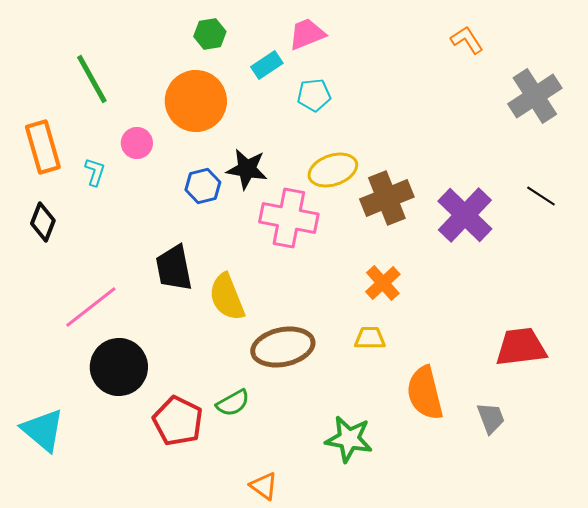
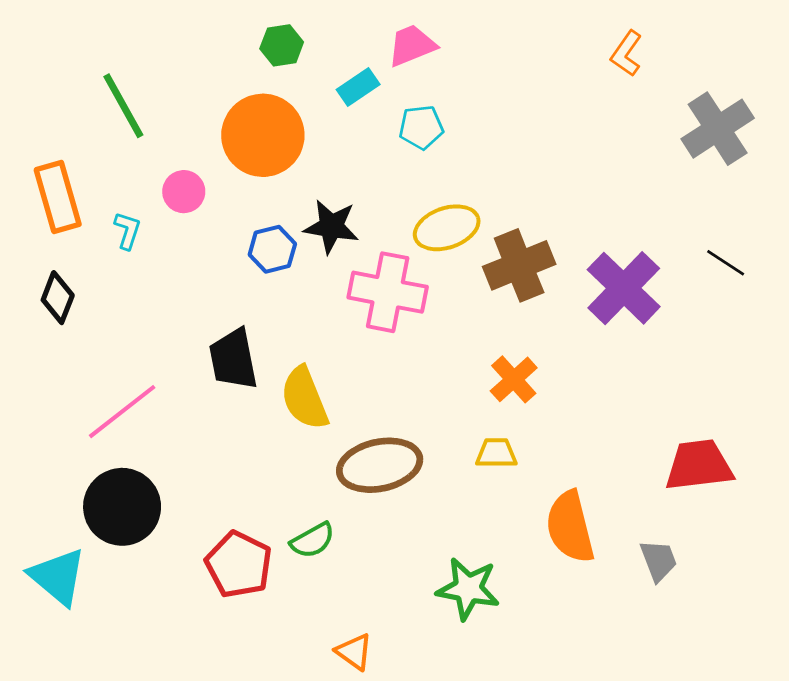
orange L-shape: (467, 40) -> (626, 53), turned -112
black circle: (119, 367) -> (122, 507), moved

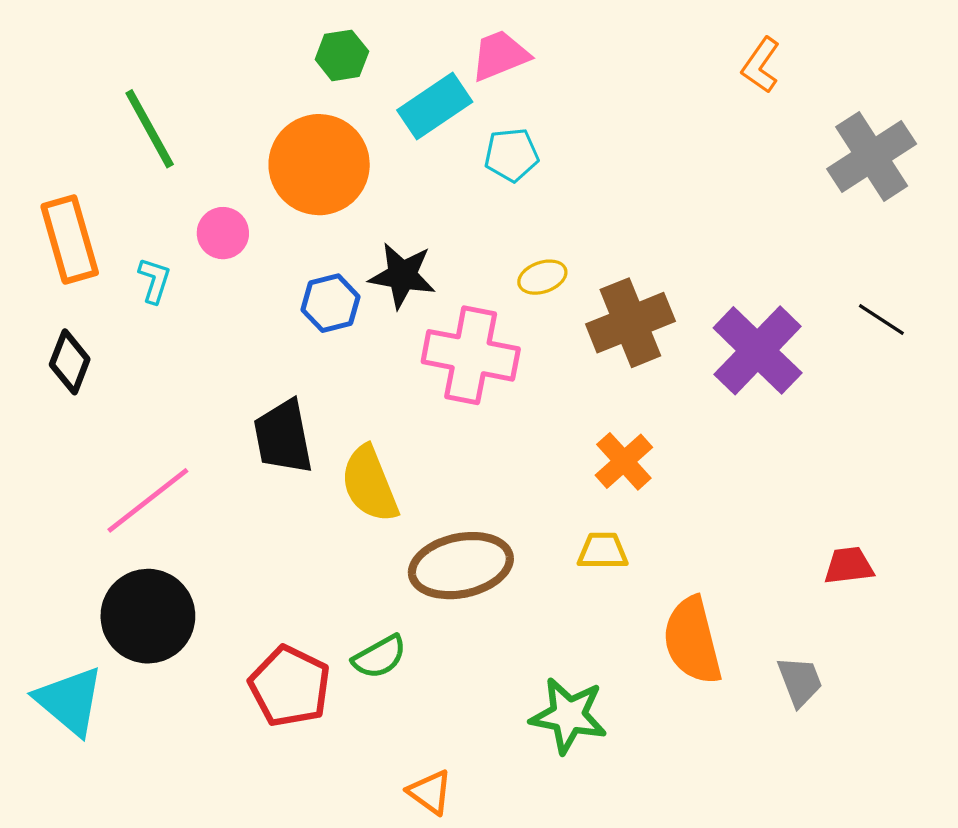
cyan rectangle: (358, 87) -> (435, 106), size x1.4
yellow ellipse: (447, 228) -> (542, 277), size x0.6
red trapezoid: (699, 465) -> (849, 566), size x0.6

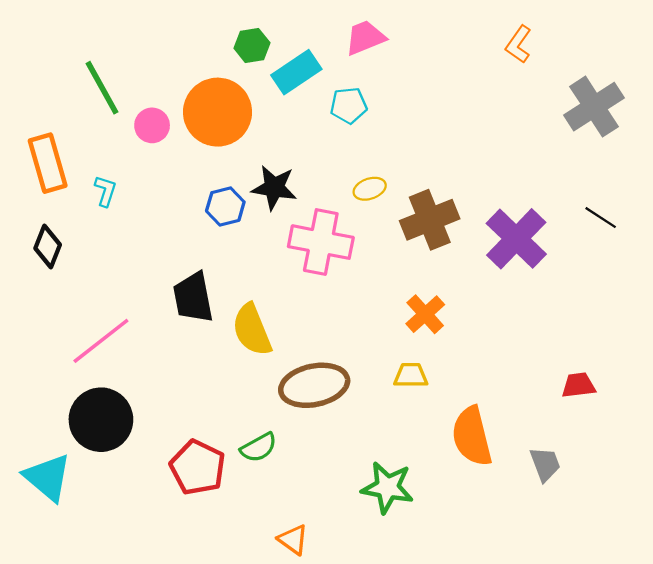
green hexagon: (342, 55) -> (252, 45), moved
pink trapezoid: (500, 55) -> (365, 38), moved
pink circle: (223, 233) -> (152, 125), moved

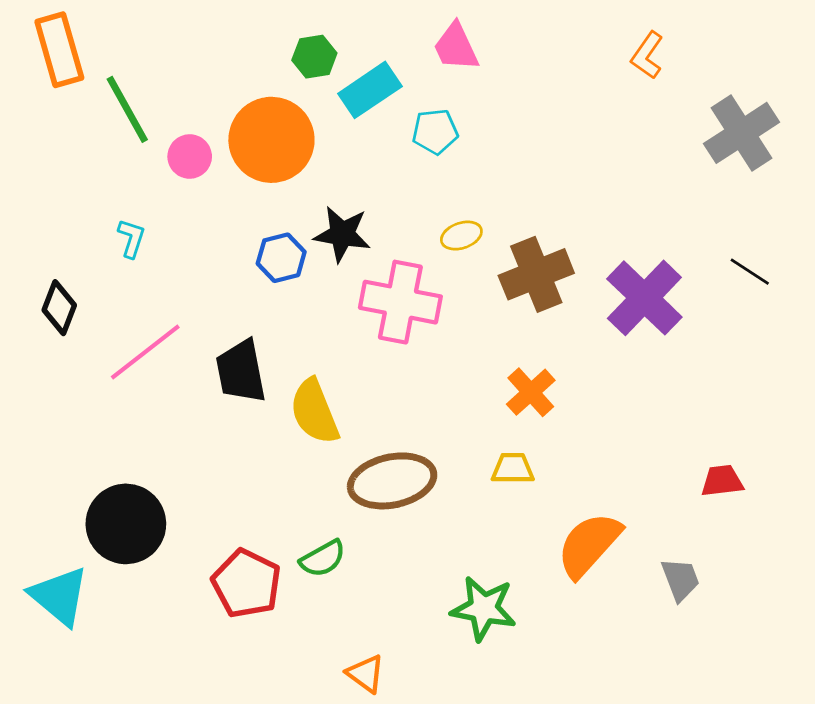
pink trapezoid: (365, 38) -> (456, 47), turned -93
orange rectangle: (48, 163) -> (59, 50), moved
pink line: (101, 341) -> (145, 352), moved
orange semicircle: (472, 436) -> (589, 545), turned 56

